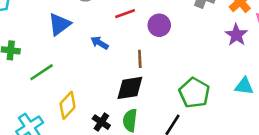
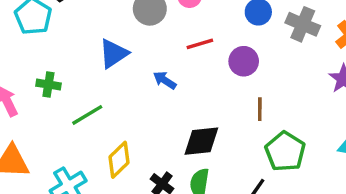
brown line: (140, 59) -> (260, 109), moved

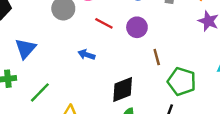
red line: (200, 44) -> (104, 23), turned 60
blue triangle: (114, 54) -> (25, 49), moved

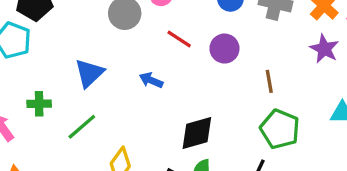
blue triangle: (25, 49) -> (89, 73), moved
brown line: (157, 57) -> (269, 81), moved

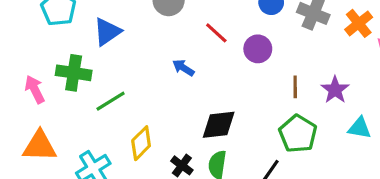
purple star: (324, 49) -> (335, 90), moved
blue triangle: (89, 73) -> (107, 32), moved
green cross: (39, 104) -> (74, 73), size x1.5

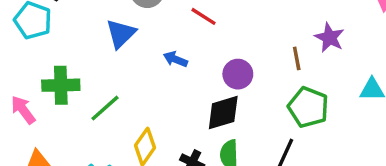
blue triangle: (107, 32) -> (121, 34), moved
purple circle: (258, 49) -> (238, 74), moved
purple star: (335, 90) -> (329, 38), moved

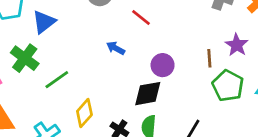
blue triangle: (121, 34) -> (44, 22), moved
green cross: (61, 85) -> (25, 58), turned 32
green pentagon: (308, 107) -> (228, 86), moved

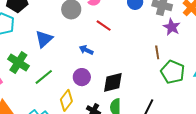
blue triangle: (44, 22) -> (44, 39), moved
purple star: (237, 45) -> (172, 27), moved
purple circle: (163, 65) -> (82, 77), moved

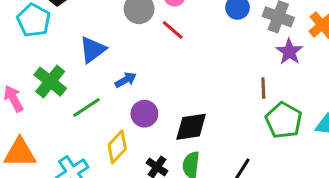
red line: (104, 26) -> (173, 30), moved
blue arrow: (86, 50) -> (126, 80), moved, turned 120

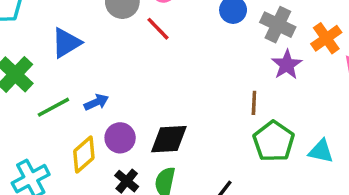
blue arrow: (126, 80) -> (96, 102), moved
purple circle: (144, 114) -> (120, 138), moved

